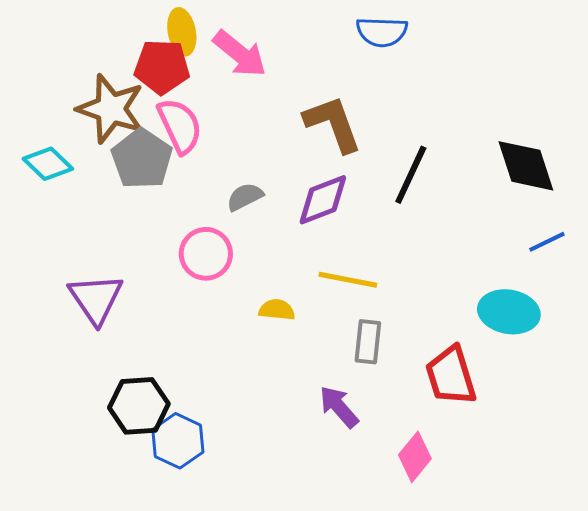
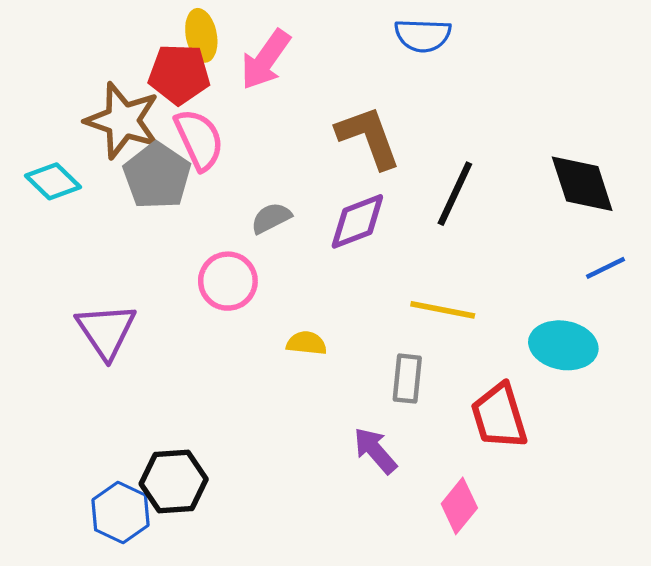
pink arrow: (240, 54) -> (266, 60), turned 86
yellow line: (348, 280) -> (443, 310), moved
black hexagon: (139, 406) -> (174, 482), moved
blue hexagon: (178, 441) -> (120, 513), moved

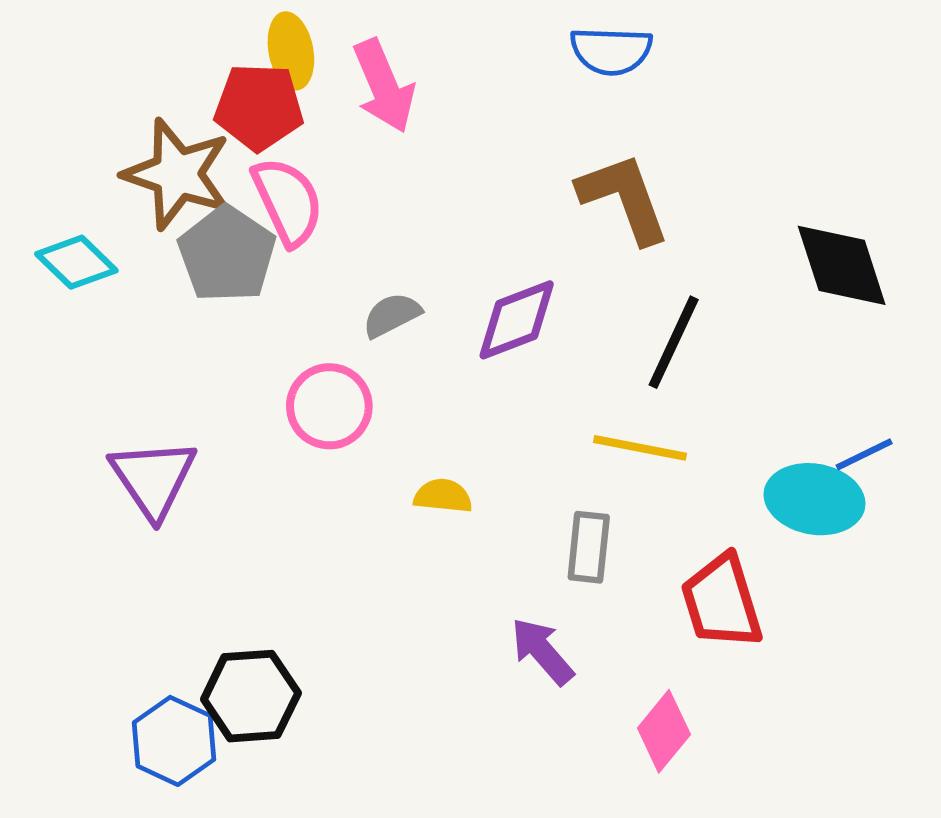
pink arrow: (266, 60) -> (384, 86), turned -58
brown L-shape: (369, 137) -> (624, 198), moved
black line: (455, 194) -> (674, 342), moved
blue line: (605, 268) -> (864, 454), moved

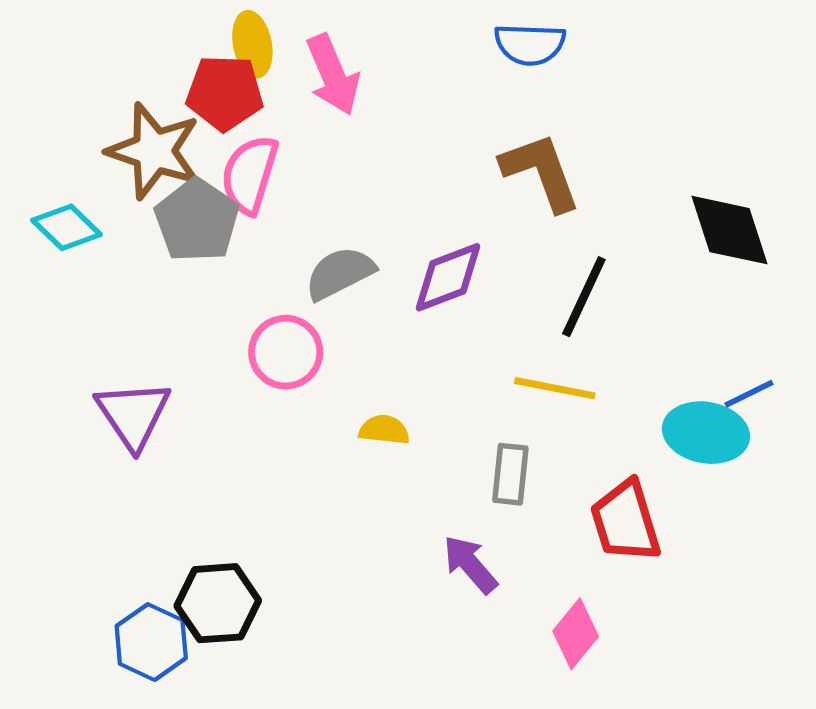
pink semicircle: (288, 201) -> (250, 175), turned -138
gray semicircle: (392, 315) -> (340, 273), size x1.4

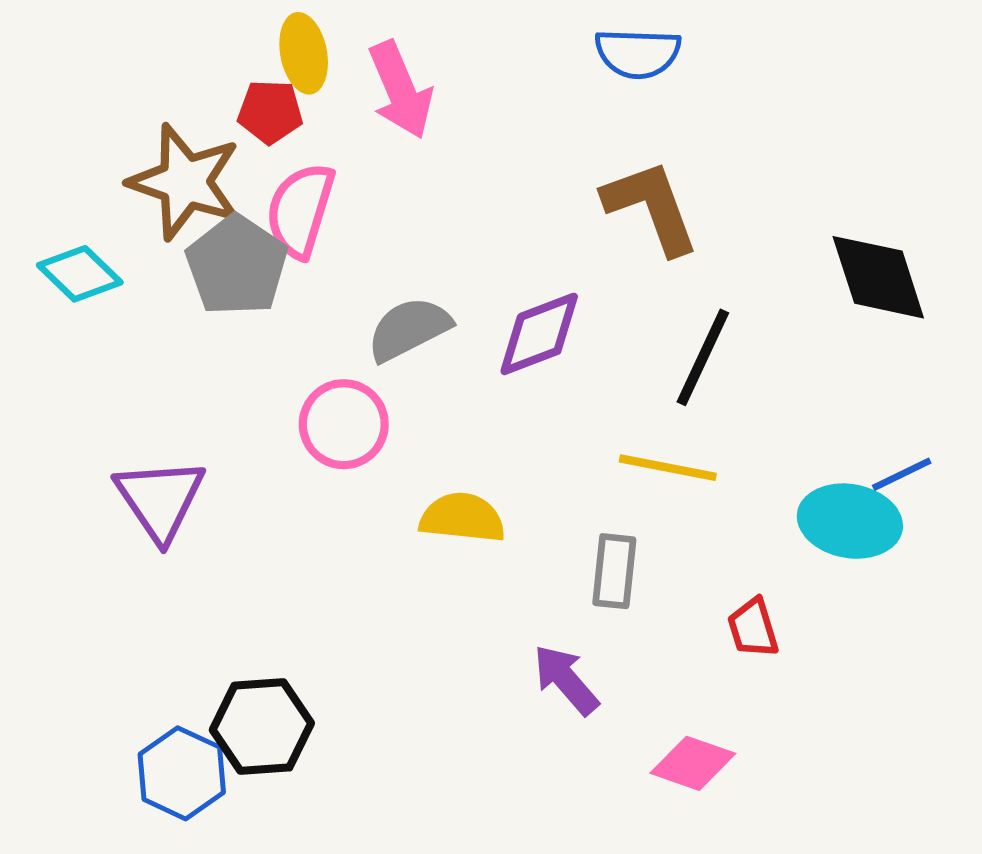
red pentagon: (225, 93) -> (270, 112), size x0.7
yellow semicircle: (384, 430) -> (462, 518), size x1.4
red trapezoid: (626, 521) -> (753, 628), size x0.6
pink diamond: (576, 634) -> (693, 763), turned 70

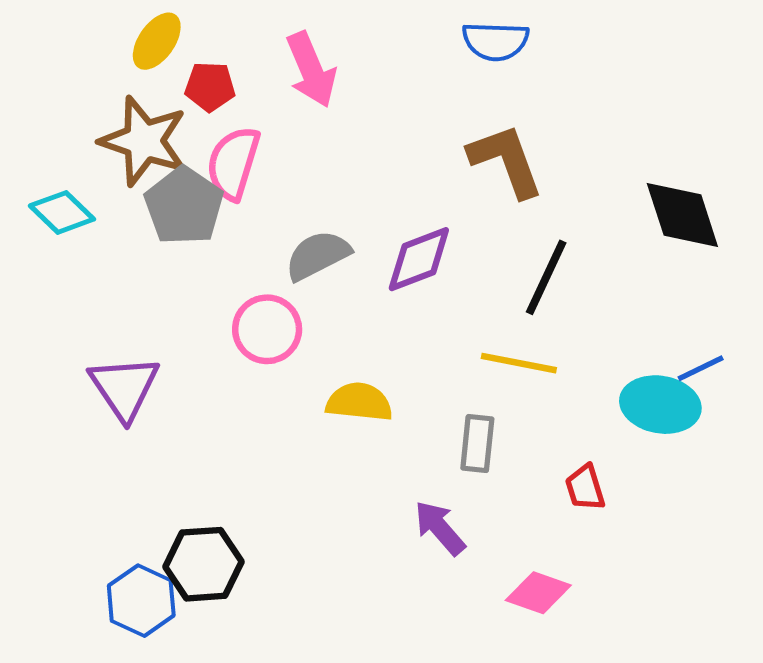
yellow ellipse: (304, 53) -> (157, 41), moved, turned 46

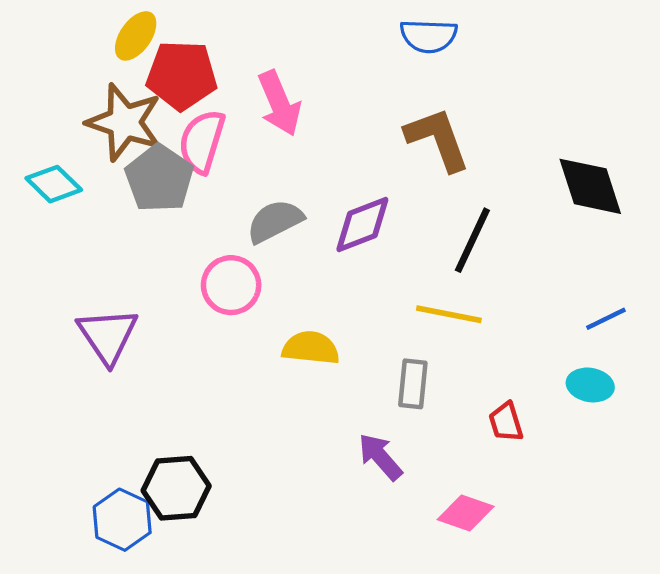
pink arrow: (311, 70) -> (279, 103), moved
red pentagon: (210, 87) -> (182, 75), size x1.6
cyan ellipse: (660, 405) -> (590, 385), moved, size x0.7

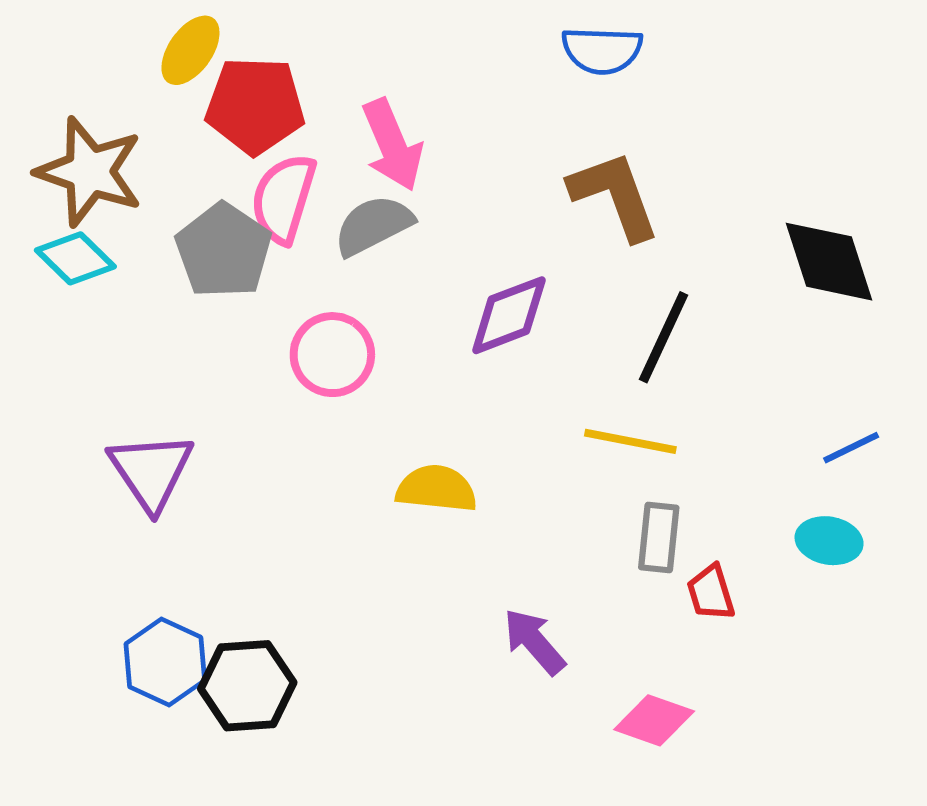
brown star: (124, 122) -> (90, 172), moved
gray semicircle: (275, 221) -> (373, 225), moved
pink circle: (231, 285) -> (332, 355), moved
gray rectangle: (413, 384) -> (659, 537), moved
blue hexagon: (122, 520) -> (165, 662), moved

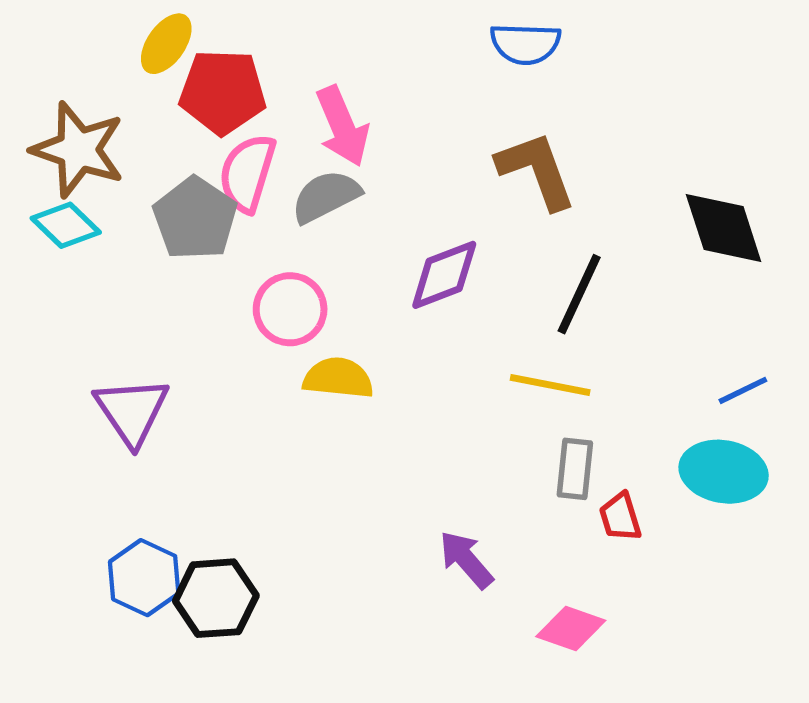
yellow semicircle: (436, 489) -> (338, 378), moved
cyan ellipse: (829, 541) -> (724, 472), size x1.5

